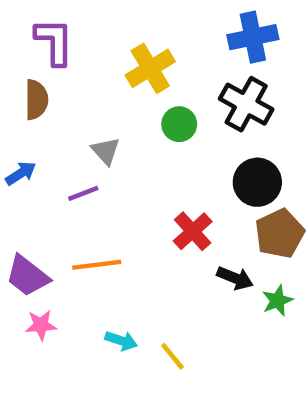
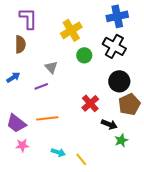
green star: (277, 300) -> (121, 140), moved

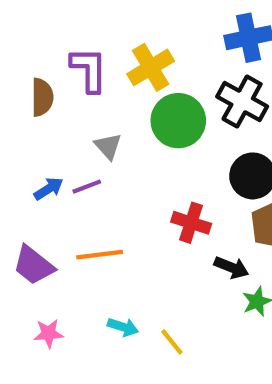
purple L-shape: (28, 18) -> (89, 70), moved
green circle: (84, 55) -> (178, 121), size x1.6
blue arrow: (13, 77) -> (49, 189), moved
red cross: (90, 103) -> (191, 223), turned -30
pink star: (22, 145) -> (49, 333), moved

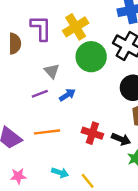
blue arrow: (49, 189) -> (67, 95), moved
red cross: (191, 223) -> (92, 133), moved

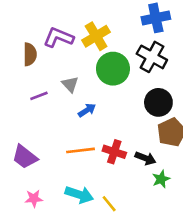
purple L-shape: (41, 28) -> (58, 37), turned -68
purple line: (40, 94) -> (39, 96), moved
orange line: (47, 132) -> (81, 150), moved
cyan arrow: (60, 173) -> (79, 195), size x1.5

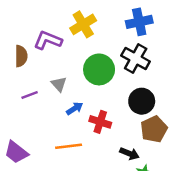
yellow cross: (96, 36) -> (83, 24), moved
red cross: (114, 152) -> (100, 122), moved

